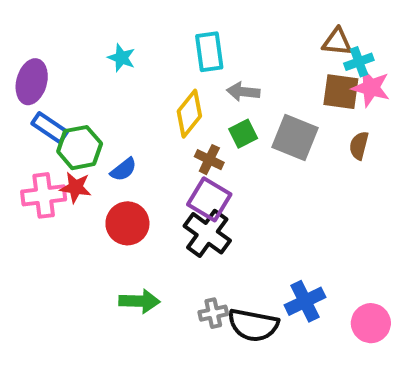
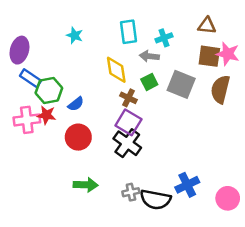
cyan cross: (359, 62) -> (164, 38), moved
yellow diamond: (189, 114) -> (116, 70), turned -48
brown semicircle: (359, 146) -> (220, 89), size x1.6

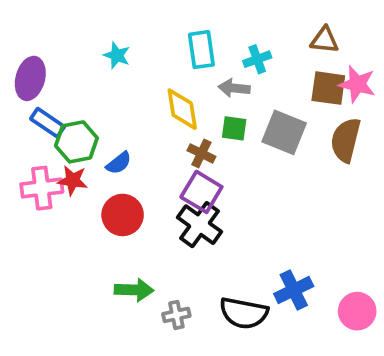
green square: (149, 82) -> (234, 128), turned 35
gray cross: (131, 192) -> (176, 315), moved

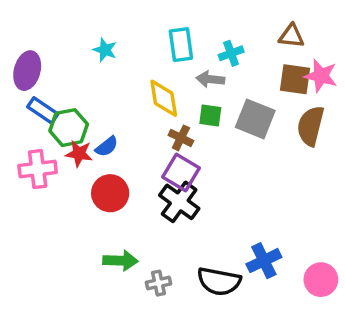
red star: (73, 180) -> (79, 153), moved

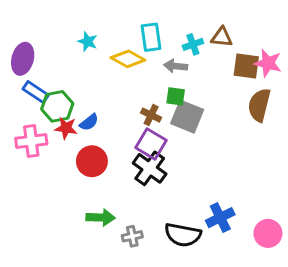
brown triangle: (292, 36) -> (222, 37), moved
yellow diamond: (164, 98) -> (128, 59), moved, turned -52
gray square: (255, 119) -> (187, 117), moved

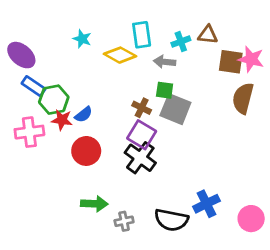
purple ellipse: (23, 59) -> (21, 55), turned -64

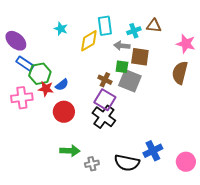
yellow diamond: (120, 55) -> (89, 41), turned -60
brown square: (231, 62) -> (140, 57), moved

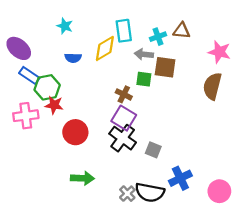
cyan star: (61, 29) -> (65, 26), moved
gray square: (130, 81) -> (153, 150), moved, size x0.6
blue semicircle: (62, 85) -> (73, 58), moved, turned 40
gray cross: (92, 164) -> (127, 194), moved, turned -32

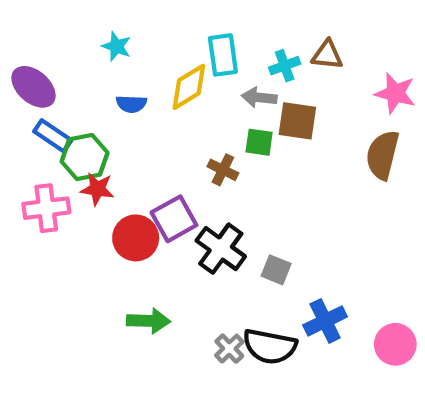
purple square: (124, 118) -> (174, 219), moved, turned 30

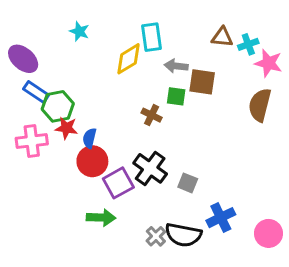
cyan cross: (285, 66) -> (248, 44), moved
blue semicircle: (131, 104) -> (89, 138), moved, turned 102
purple square: (174, 219) -> (118, 183), moved

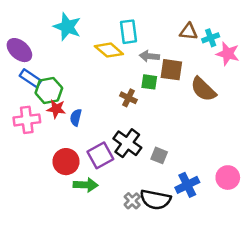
cyan star: (79, 31) -> (67, 27), size x1.6
yellow diamond: (128, 59) -> (109, 50), turned 72
brown semicircle: (260, 105) -> (203, 89), moved, turned -60
red circle: (92, 161) -> (66, 162), moved
pink circle: (268, 233) -> (228, 178), moved

